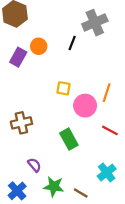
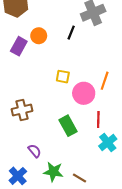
red line: (110, 130) -> (98, 119), moved, turned 63
cyan cross: (107, 172) -> (108, 142), moved

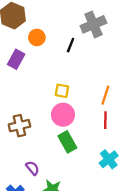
orange circle: (39, 36) -> (37, 37), moved
pink circle: (84, 93) -> (63, 115), moved
red line: (98, 119) -> (105, 120), moved

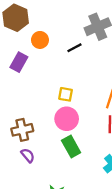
black line: (71, 45) -> (74, 48), turned 40
purple semicircle: (33, 168) -> (28, 155), moved

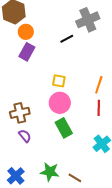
orange circle: (40, 40) -> (26, 32), moved
purple rectangle: (19, 62) -> (27, 52), moved

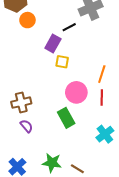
purple rectangle: (27, 52) -> (53, 44), moved
yellow square: (59, 81) -> (62, 62), moved
pink circle: (60, 103) -> (76, 92), moved

